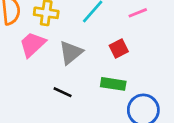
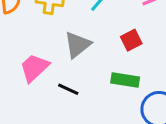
pink trapezoid: (32, 44) -> (34, 68), moved

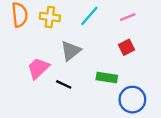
red square: (131, 40) -> (127, 47), moved

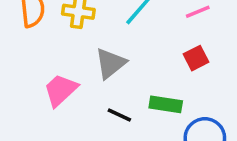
black line: (64, 84) -> (119, 115), moved

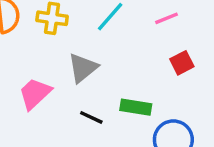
red square: (196, 58) -> (182, 63), moved

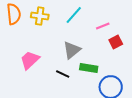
pink line: (167, 18) -> (103, 26), moved
gray triangle: (83, 68) -> (72, 50), moved

